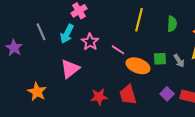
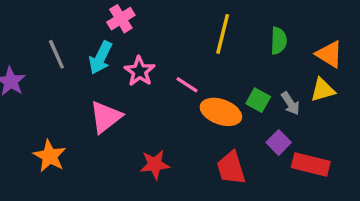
green square: (160, 59) -> (258, 100), turned 32
purple square: (167, 94) -> (279, 142), moved
red trapezoid: (128, 95) -> (231, 168), moved

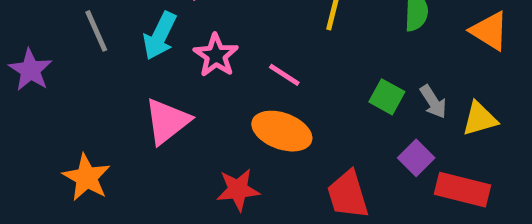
yellow triangle: (323, 90) -> (480, 119), moved
orange ellipse: (221, 112) -> (282, 131), moved

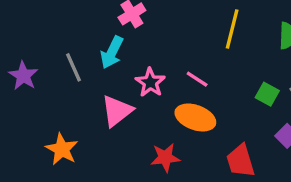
gray line: (96, 31) -> (73, 67), moved
pink star: (216, 55) -> (150, 82), moved

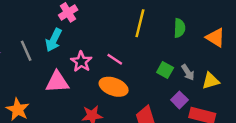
pink triangle: (117, 111) -> (57, 82), turned 35

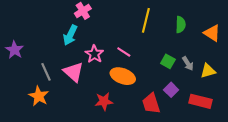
gray line: (26, 51) -> (46, 72), moved
pink triangle: (57, 82) -> (73, 72), turned 45
purple square: (179, 100) -> (171, 90), moved

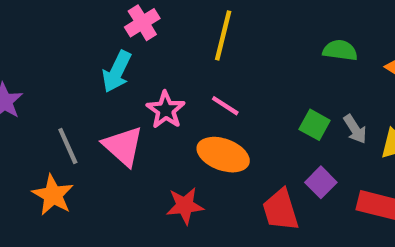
yellow line: (146, 20) -> (223, 35), moved
green semicircle: (181, 25) -> (340, 50), turned -84

